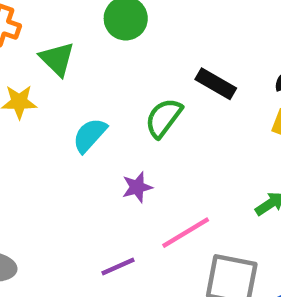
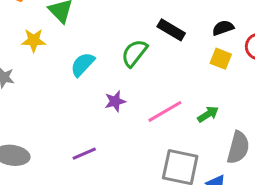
pink line: (186, 233) -> (165, 111), moved
purple line: (118, 267) -> (84, 154), moved

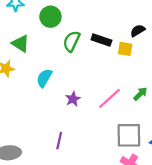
green semicircle: (134, 53) -> (72, 41), moved
yellow square: (221, 59) -> (125, 49), moved
purple line: (84, 154) -> (59, 141), turned -42

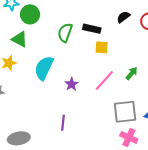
green circle: (50, 17) -> (30, 14), moved
yellow square: (125, 49) -> (102, 47), moved
cyan semicircle: (44, 78) -> (44, 68), size x1.4

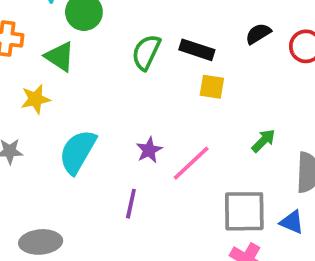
cyan semicircle: (44, 68) -> (78, 152), moved
pink line: (104, 80) -> (191, 163), moved
purple line: (63, 123) -> (131, 204), moved

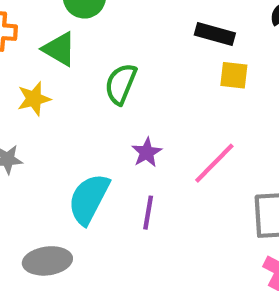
green semicircle: (146, 52) -> (121, 84), moved
purple star: (149, 150) -> (147, 152), moved
cyan semicircle: (78, 152) -> (89, 199), moved

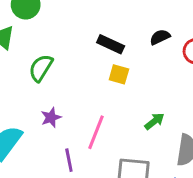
pink line: (214, 163) -> (96, 132), turned -32
purple line: (148, 213) -> (69, 160), moved, turned -30

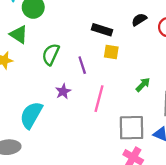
purple line: (69, 160) -> (82, 65), moved

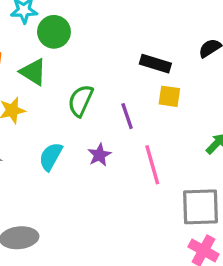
pink line: (99, 99) -> (152, 165), turned -30
cyan semicircle: (31, 115) -> (51, 157), moved, size x0.7

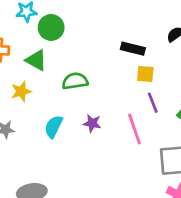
green semicircle: (81, 101) -> (75, 81), turned 60
purple line: (127, 116) -> (153, 103), moved
purple star: (99, 155) -> (92, 123), turned -30

